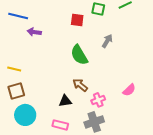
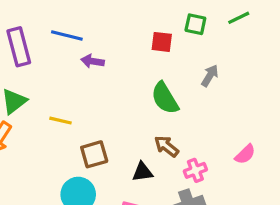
brown square: (16, 91) -> (94, 154), moved

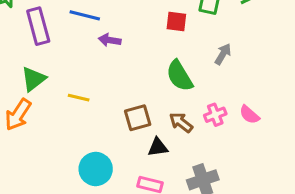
brown square: (94, 154) -> (138, 118), moved
pink semicircle: (245, 154) -> (249, 115), moved, turned 85
pink cross: (195, 170) -> (215, 115), moved

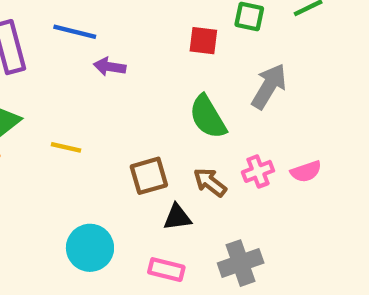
gray arrow: (223, 54) -> (269, 86), size x1.5
pink semicircle: (249, 115) -> (306, 171), turned -60

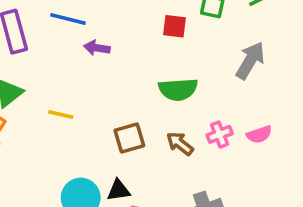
gray arrow: (269, 86) -> (250, 60), moved
green semicircle: (208, 117) -> (178, 89), turned -63
black triangle: (177, 217) -> (119, 190), moved

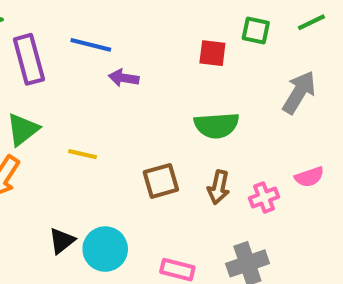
pink cross: (220, 134) -> (264, 197), moved
brown arrow: (180, 143) -> (219, 187), turned -116
black triangle: (119, 190) -> (62, 241), moved, turned -30

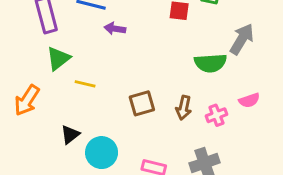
green semicircle: (217, 125) -> (210, 63), moved
green triangle: (23, 129) -> (58, 58), moved
black triangle: (62, 241) -> (70, 135), moved

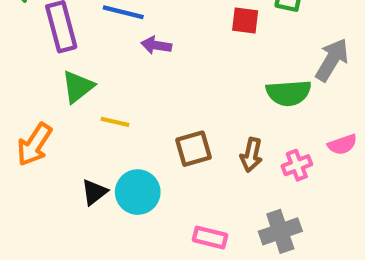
cyan circle: (102, 153) -> (138, 192), moved

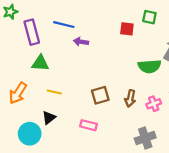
green triangle: (78, 87) -> (40, 63), turned 42
yellow line: (115, 122) -> (54, 92), moved
cyan circle: (138, 192) -> (30, 134), moved
pink rectangle: (210, 238) -> (88, 125), moved

